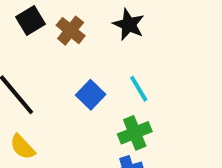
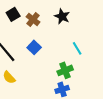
cyan line: (139, 89) -> (77, 48), moved
blue square: (91, 95) -> (34, 47), moved

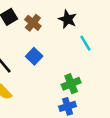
cyan line: (77, 48) -> (85, 43), moved

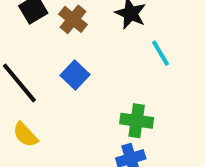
green cross: (71, 84) -> (137, 121), turned 30

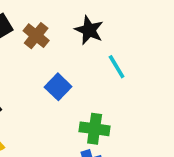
blue square: (75, 75) -> (58, 87), moved

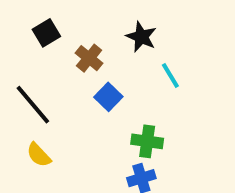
brown cross: (36, 36) -> (89, 58), moved

